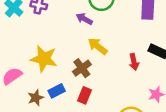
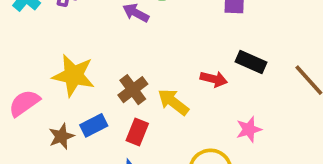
yellow arrow: (98, 46) -> (173, 102), moved
red arrow: (134, 62) -> (214, 79), turned -63

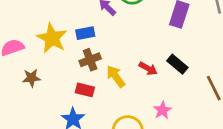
blue rectangle: (94, 125) -> (85, 33), moved
pink star: (249, 129) -> (162, 110), turned -30
red rectangle: (137, 132) -> (85, 90), turned 66

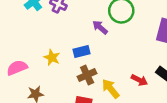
yellow star: (52, 38) -> (52, 58), size x0.6

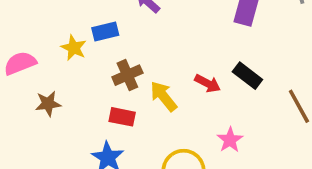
blue rectangle: (81, 51) -> (105, 32), moved

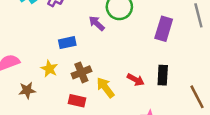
yellow star: (74, 48) -> (49, 69), moved
black rectangle: (247, 76) -> (163, 75), turned 54

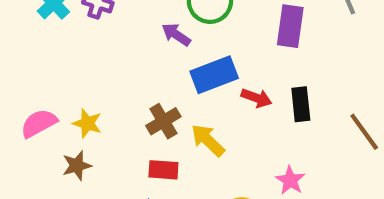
blue rectangle: (67, 43) -> (214, 75), moved, size x1.5
yellow star: (49, 69) -> (87, 123), moved
red arrow: (136, 80) -> (256, 98), moved

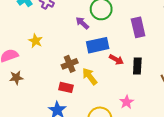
purple rectangle: (290, 26) -> (138, 27), turned -30
yellow star: (87, 123) -> (36, 41), moved
brown star: (77, 166) -> (16, 78), moved

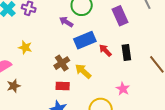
red arrow: (116, 60) -> (105, 50), turned -152

